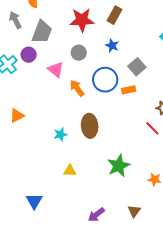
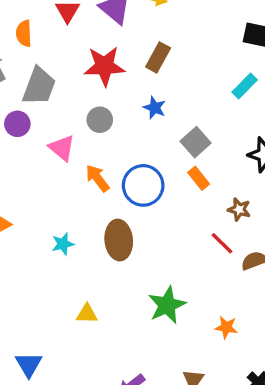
blue circle: (105, 80) -> (143, 185), moved
orange rectangle: (129, 90) -> (199, 178), moved, turned 64
cyan star: (60, 134) -> (63, 244), moved

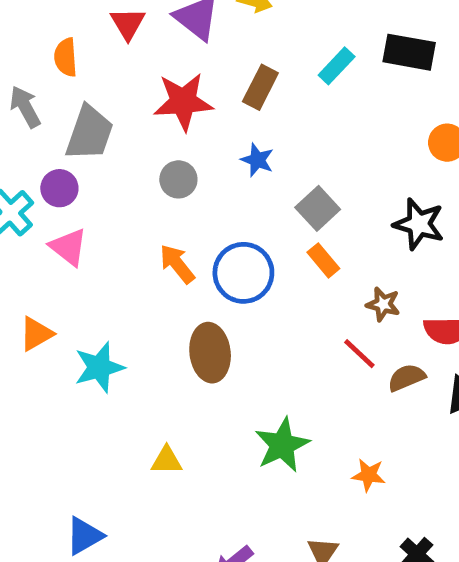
cyan rectangle: (245, 86) -> (337, 66), moved
pink triangle: (62, 148) -> (69, 247), moved
cyan star: (63, 244) -> (99, 367), moved, size x1.5
blue triangle: (29, 365) -> (84, 536), turned 32

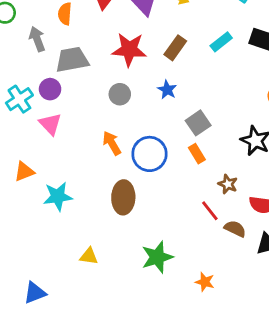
gray trapezoid: (89, 133) -> (72, 60), turned -128
brown semicircle: (407, 378) -> (235, 229), turned 40

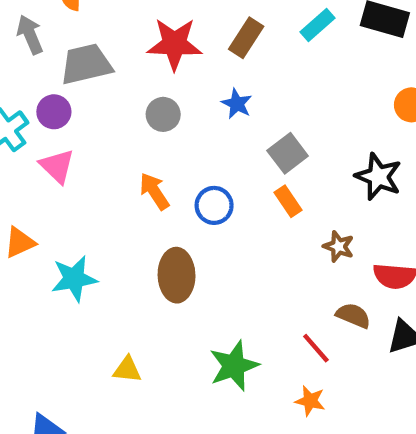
blue circle: (149, 154) -> (214, 205), size x0.7
red line: (210, 211) -> (316, 348), moved

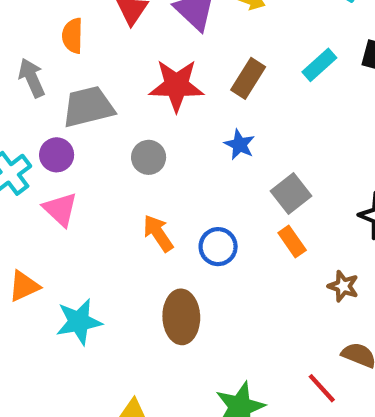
gray circle: (163, 114) -> (149, 157), moved

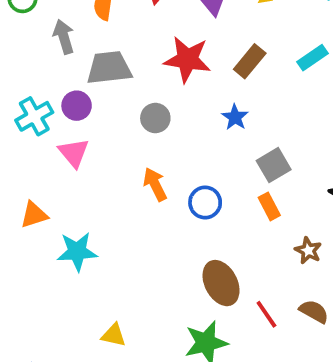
brown ellipse: (181, 317) -> (221, 283), moved, turned -33
red line: (322, 388) -> (266, 314), moved

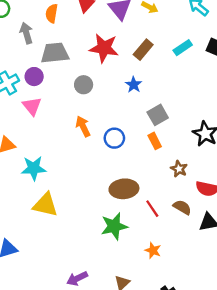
brown ellipse: (221, 283) -> (124, 189), turned -68
yellow triangle: (114, 335) -> (45, 205), moved, size x1.6

